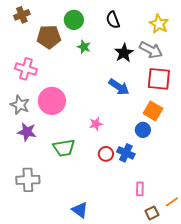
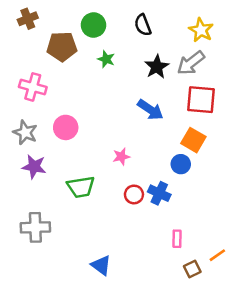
gray arrow: (151, 50) -> (191, 63), turned 115
pink circle: (52, 101) -> (66, 127), size x0.7

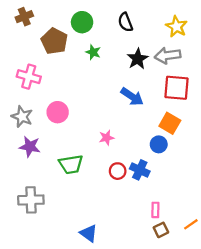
brown pentagon: (62, 47) -> (54, 41), turned 30
gray arrow: (191, 63) -> (168, 56), turned 30
brown square: (192, 269) -> (161, 230), moved

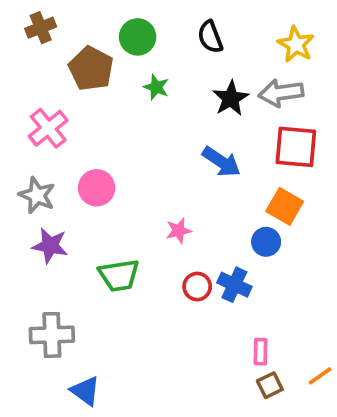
pink cross: (29, 77) -> (48, 128), turned 35
blue triangle: (89, 233) -> (85, 391), moved

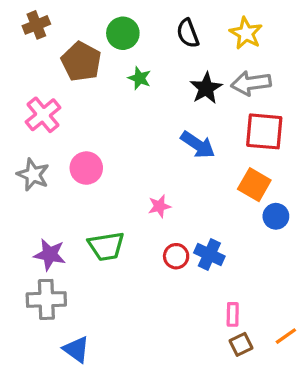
yellow star: (296, 44) -> (246, 33), moved
blue circle: (266, 242) -> (276, 216), moved
purple star: (50, 246) -> (50, 255), moved

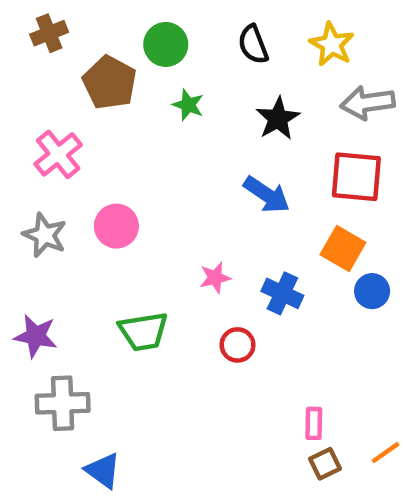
gray arrow: (251, 83) -> (368, 103), moved
purple star: (50, 255) -> (36, 336), moved
blue cross: (209, 255) -> (282, 293), moved

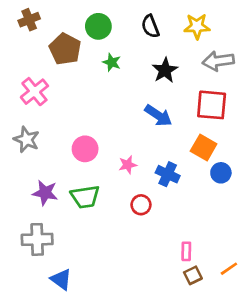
yellow star: (332, 44) -> (197, 26), turned -30
pink circle: (116, 226) -> (85, 149), moved
purple star: (36, 336) -> (45, 193), moved

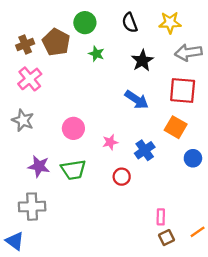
brown cross: (29, 20) -> (25, 44), moved
blue circle: (221, 173) -> (193, 158), moved
blue cross: (168, 174) -> (145, 150), turned 30
blue triangle: (61, 279) -> (15, 241), moved

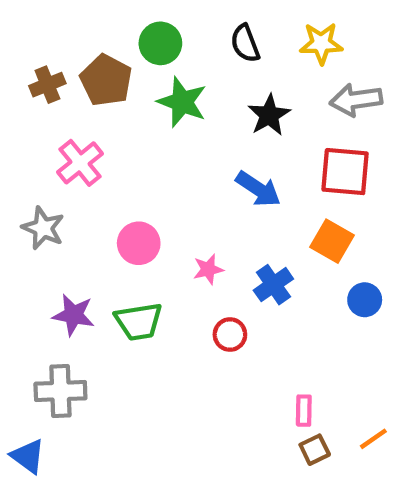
green star: (96, 54) -> (182, 102), size x1.6
pink cross: (30, 79) -> (80, 163), moved

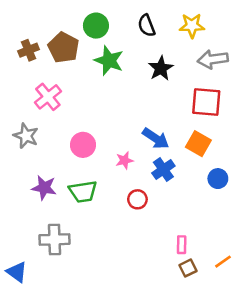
blue arrow: (258, 189) -> (156, 138), moved
gray cross: (60, 391) -> (54, 240), moved

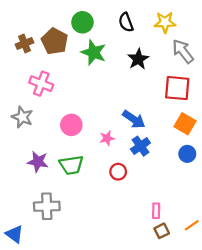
gray arrow: (213, 59) -> (183, 51), turned 60
pink cross: (48, 97) -> (41, 84), turned -30
orange square: (198, 144) -> (185, 124), moved

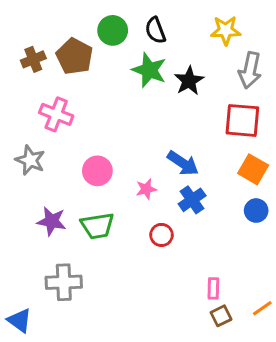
black semicircle: (126, 22) -> (155, 30), moved
gray arrow: (183, 51) -> (250, 70), turned -130
green star: (94, 52) -> (149, 70), moved

